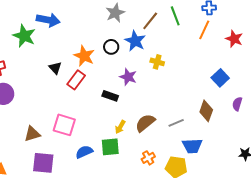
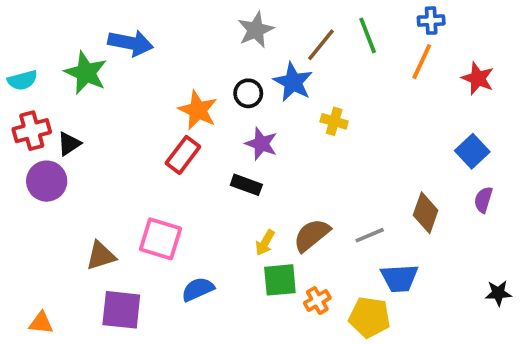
black triangle: (55, 68) -> (69, 144), moved, turned 40
purple star: (128, 77) -> (261, 144), moved
blue square: (220, 78) -> (472, 151), moved
green square: (110, 147) -> (280, 280), moved

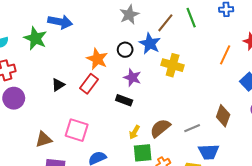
orange line: (422, 62) -> (225, 55), moved
yellow cross: (334, 121) -> (173, 65), size x1.5
black triangle: (69, 144) -> (58, 85), moved

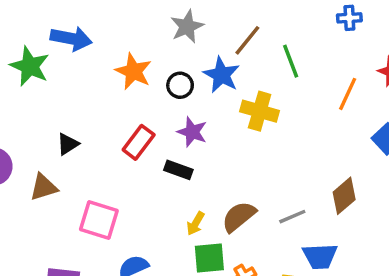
green line: (191, 18) -> (291, 61), moved
orange star: (97, 59) -> (133, 71), moved
red rectangle: (89, 84) -> (139, 142), moved
brown diamond: (223, 116) -> (344, 196), turned 30
brown triangle: (44, 139) -> (44, 187), moved

